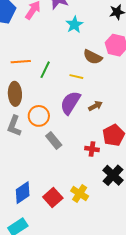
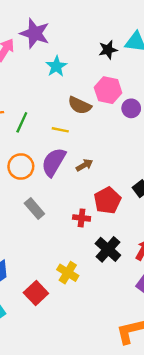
orange circle: (39, 116) -> (21, 167), moved
red square: (53, 197) -> (36, 293), moved

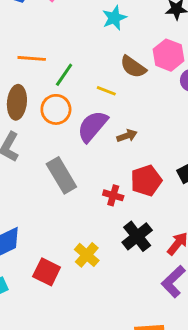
orange circle: (21, 167) -> (56, 109), moved
gray rectangle: (34, 209) -> (61, 175), size x1.4
red square: (36, 293) -> (47, 272), turned -30

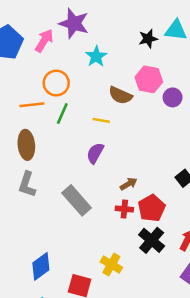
orange circle: (56, 109) -> (56, 83), moved
purple semicircle: (92, 126) -> (95, 153), size x0.7
brown arrow: (127, 136) -> (129, 184), moved
red pentagon: (146, 180) -> (152, 208), moved

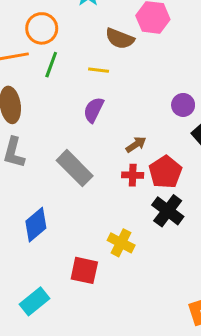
purple circle: (173, 97) -> (183, 105), moved
blue diamond: (41, 266) -> (36, 225), moved

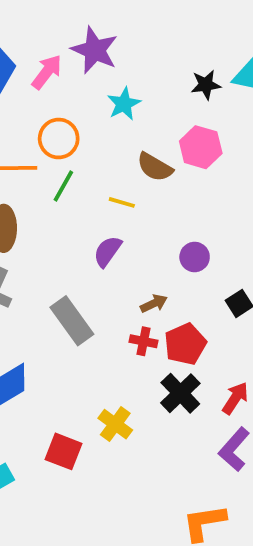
purple circle: (183, 105) -> (195, 257), moved

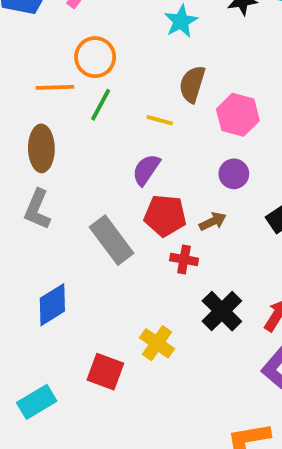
cyan star: (124, 104) -> (181, 21), moved
pink hexagon: (201, 147) -> (238, 115), moved
brown semicircle: (155, 167) -> (192, 84), turned 78
brown arrow: (154, 304) -> (213, 221), moved
red pentagon: (185, 344) -> (165, 216), moved, turned 30

